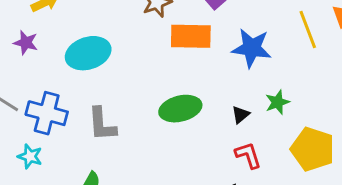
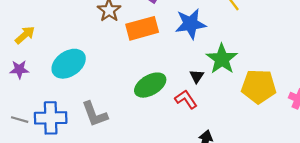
green star: (277, 102) -> (222, 59), size x1.6
red L-shape: (248, 155) -> (186, 99), moved

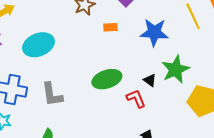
orange rectangle: (142, 28) -> (110, 27), size x0.5
black triangle: (197, 76) -> (150, 80), turned -40

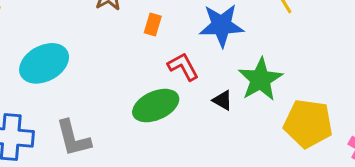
orange rectangle: (110, 27) -> (153, 25), turned -64
red L-shape: (136, 99) -> (183, 67), moved

